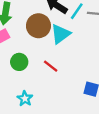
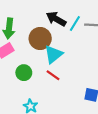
cyan triangle: (61, 34) -> (53, 54), moved

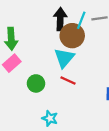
black arrow: (56, 19) -> (60, 19), turned 72
brown circle: (40, 38) -> (72, 36), moved

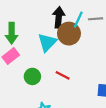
cyan triangle: (64, 58) -> (47, 42), moved

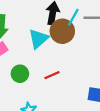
red line: (63, 75) -> (52, 75), turned -56

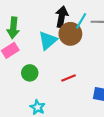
red line: (52, 75) -> (69, 78), moved

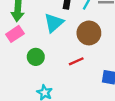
brown circle: (70, 34) -> (89, 33), moved

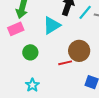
brown circle: (89, 33) -> (79, 51), moved

